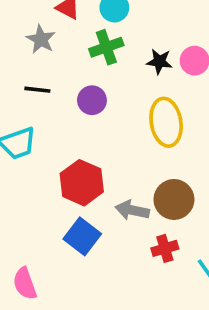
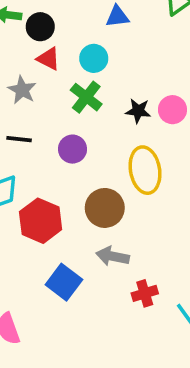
green cross: (106, 47) -> (86, 97), turned -32
red hexagon: (82, 183) -> (41, 221), moved
brown circle: (174, 199) -> (105, 208), moved

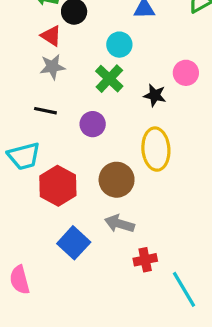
red triangle: (48, 59) -> (51, 36), moved
gray star: (22, 90) -> (52, 67), turned 30
pink circle: (172, 110) -> (186, 73), moved

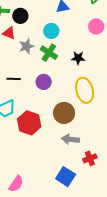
gray star: (52, 67) -> (26, 46), moved
pink circle: (186, 73) -> (96, 26), moved
blue square: (74, 243) -> (66, 177), moved
pink semicircle: (20, 280) -> (16, 184), turned -120

